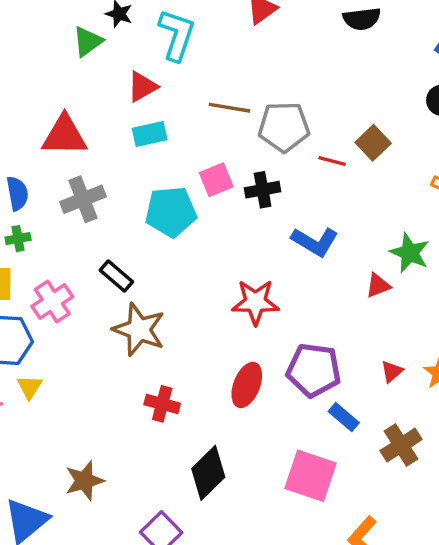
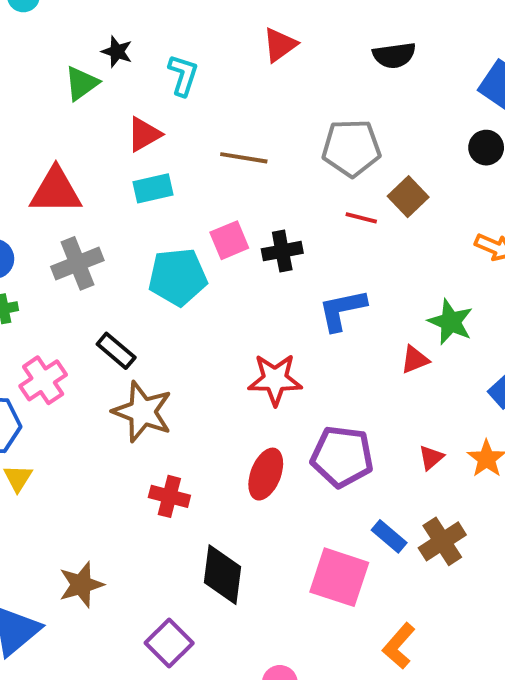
cyan L-shape: (177, 35) -> (183, 75), size x0.7
gray pentagon: (284, 127) -> (351, 148), moved
blue L-shape: (315, 242) -> (342, 310), turned 138
blue rectangle: (344, 417) -> (389, 536), moved
black diamond: (208, 473) -> (222, 575), turned -38

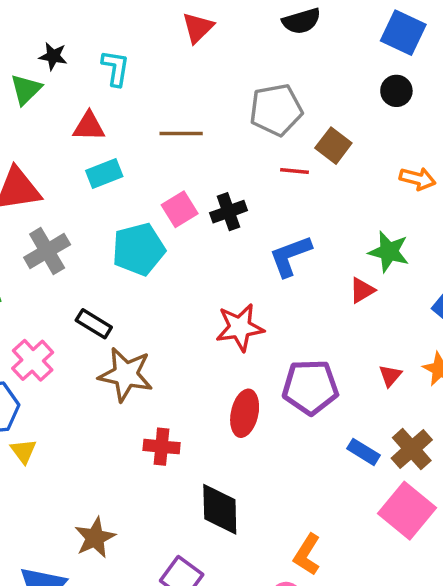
red triangle: (144, 134) -> (89, 126), turned 40
pink square: (339, 577) -> (407, 511), moved, turned 30
orange L-shape: (399, 646) -> (307, 555), moved

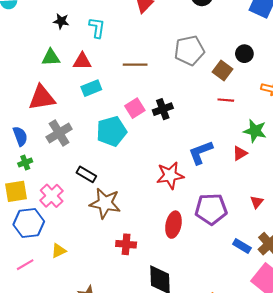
green triangle: (26, 89) -> (51, 57), moved, turned 42
black circle: (396, 91) -> (244, 54), moved
red line: (295, 171) -> (226, 100), moved
blue L-shape: (290, 256) -> (201, 152), moved
yellow triangle: (24, 451) -> (59, 251), moved, turned 42

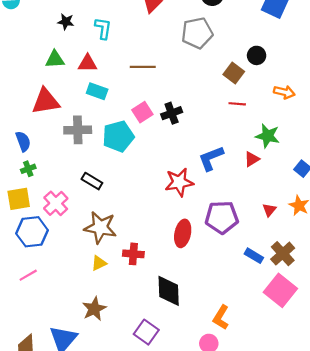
gray pentagon: (189, 50) -> (197, 33), moved
cyan rectangle: (91, 88) -> (97, 91), turned 42
gray cross: (59, 133) -> (78, 130), moved, turned 30
brown star: (105, 203) -> (100, 227), moved
yellow triangle: (59, 251) -> (99, 263), moved

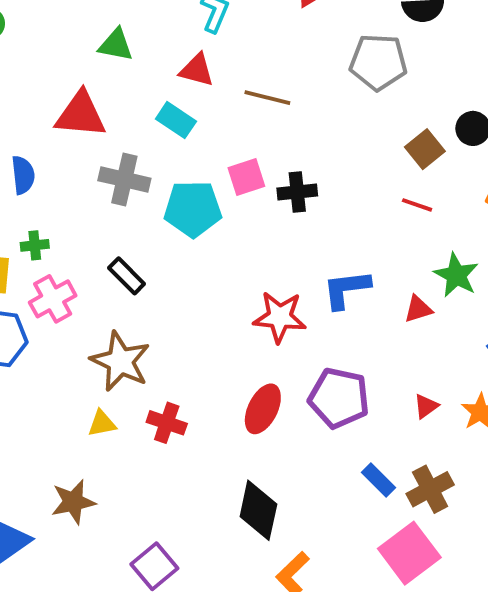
red triangle: (88, 63) -> (197, 70), moved
green cross: (28, 169) -> (35, 245), moved
black diamond: (169, 291) -> (258, 510), moved

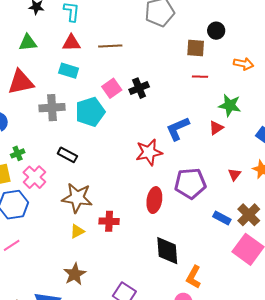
brown square: (425, 149) -> (196, 48), turned -30

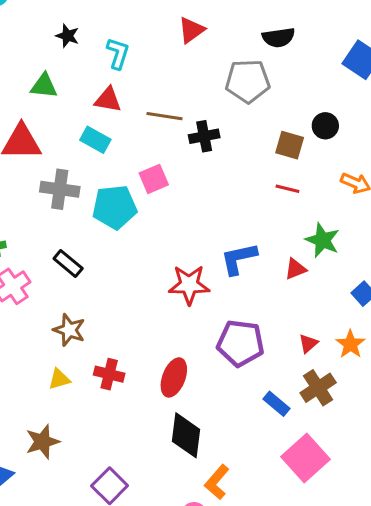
black cross: (139, 88) -> (204, 136), moved
brown star: (77, 198) -> (69, 330), size x0.7
red ellipse: (154, 200) -> (174, 377), moved
brown cross: (249, 215) -> (318, 388), moved

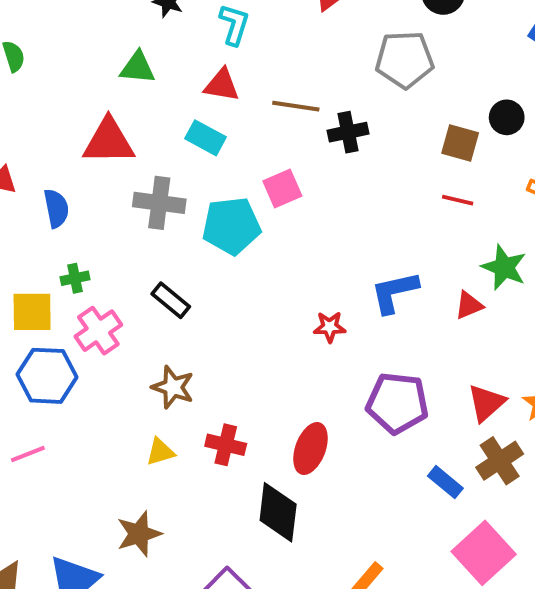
red star: (189, 285) -> (330, 327), size x0.6
red triangle: (308, 344) -> (486, 403), size x1.5
black diamond: (186, 435) -> (278, 512), moved

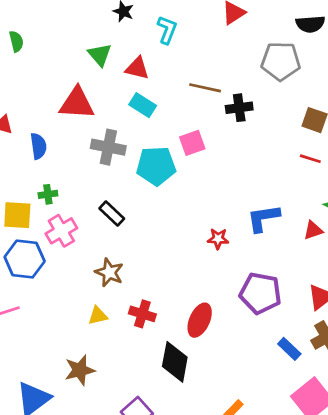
green triangle: (138, 68) -> (100, 55), turned 40
red triangle: (222, 85) -> (137, 68), moved

